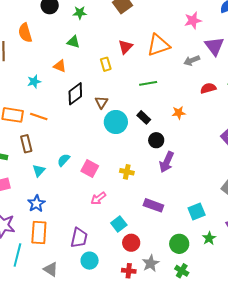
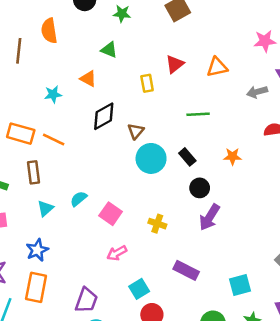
orange triangle: (158, 45) -> (217, 67), size x0.7

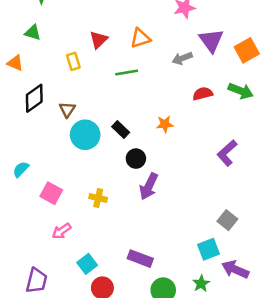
green line: (198, 114) -> (127, 72), moved
cyan semicircle: (79, 199) -> (21, 169), moved
purple rectangle: (186, 270) -> (140, 259), moved
cyan square: (240, 285) -> (209, 249), moved

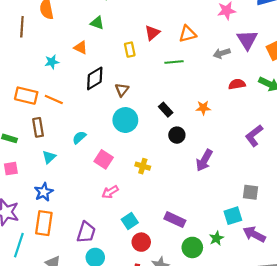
cyan circle: (85, 135) -> (125, 120), moved
purple arrow: (149, 186) -> (204, 160), moved
gray square: (227, 220) -> (250, 192), turned -35
green star: (201, 284) -> (216, 238), moved

